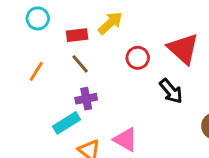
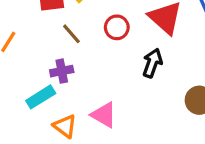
brown line: (80, 64) -> (71, 34), moved
black arrow: (171, 91) -> (152, 63), turned -120

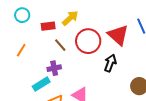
red circle: (117, 27) -> (88, 41), size x1.6

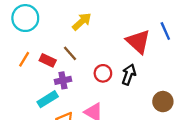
cyan circle: (22, 15) -> (25, 18), size x1.5
red rectangle: (48, 26) -> (48, 60), moved, turned 32
red circle: (88, 41) -> (103, 73), moved, size x0.6

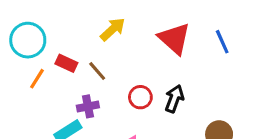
cyan circle: (25, 18) -> (28, 40), moved
red triangle: (138, 42) -> (174, 39), moved
red rectangle: (48, 60) -> (66, 63), moved

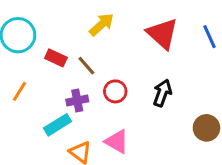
orange line: (37, 79) -> (19, 91), moved
red circle: (140, 97) -> (115, 91), moved

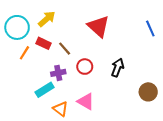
yellow arrow: (102, 25) -> (47, 19), moved
red triangle: (162, 34) -> (98, 26), moved
orange line: (19, 91) -> (24, 53), moved

